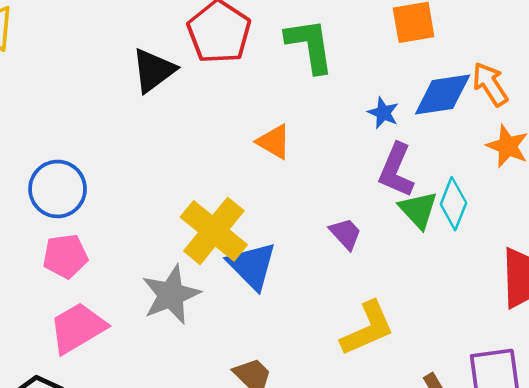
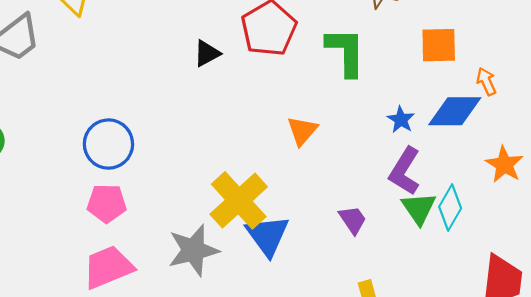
black triangle: (154, 70) -> (207, 53), size x0.7
orange arrow: (490, 84) -> (486, 81), moved, size x0.7
orange triangle: (274, 142) -> (302, 131), turned 32

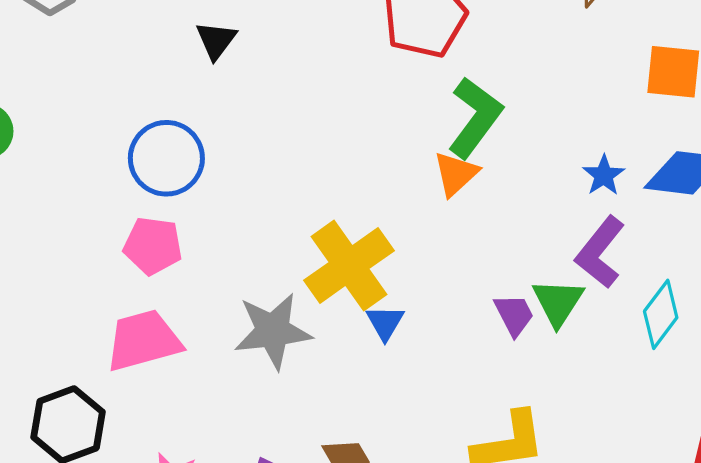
green L-shape: (346, 52) -> (475, 117), moved, turned 30
black triangle: (207, 53) -> (216, 40), moved, turned -32
green triangle: (419, 208) -> (558, 302), moved
blue triangle: (267, 235) -> (385, 323), size x0.6

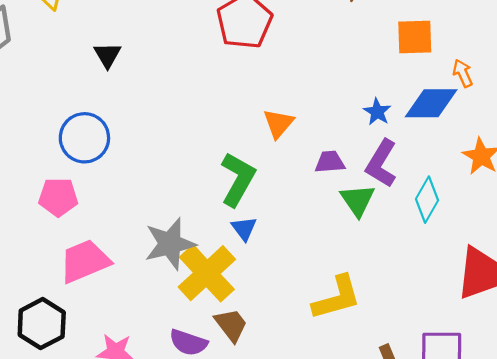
green L-shape: (475, 117) -> (238, 179), moved
pink pentagon: (153, 246) -> (58, 197), moved
yellow cross: (349, 265) -> (207, 273), moved
purple trapezoid: (514, 315) -> (330, 162), moved, turned -60

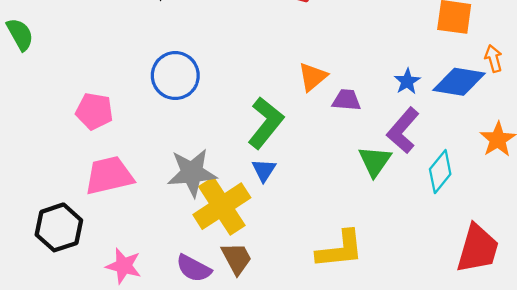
blue circle: (84, 138) -> (175, 76), moved
purple trapezoid: (330, 162) -> (347, 100), moved

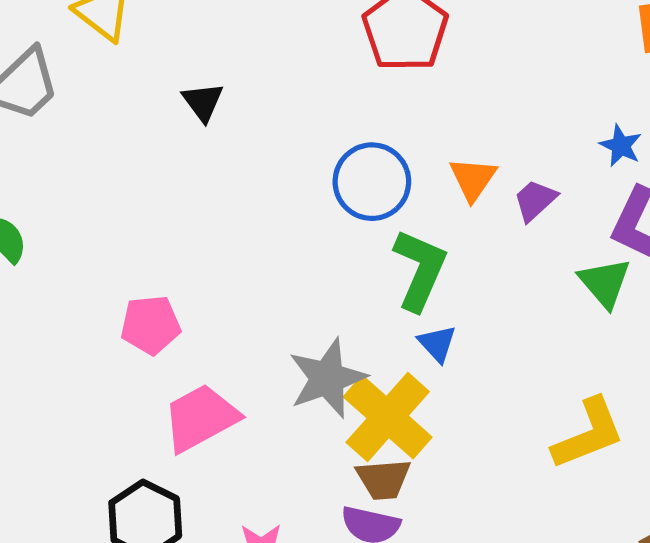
blue circle: (175, 76) -> (372, 182), moved
purple trapezoid: (347, 100) -> (535, 200), turned -32
brown trapezoid: (237, 258) -> (383, 479), moved, turned 129

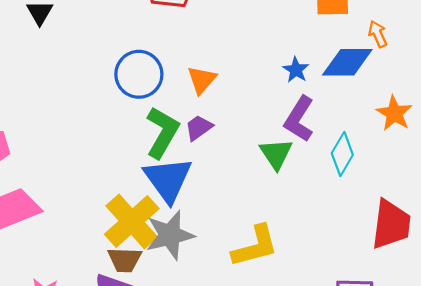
purple trapezoid: (535, 200) -> (199, 128), moved
blue triangle: (437, 344) -> (168, 179), size x2.0
gray star: (327, 378) -> (170, 235), moved

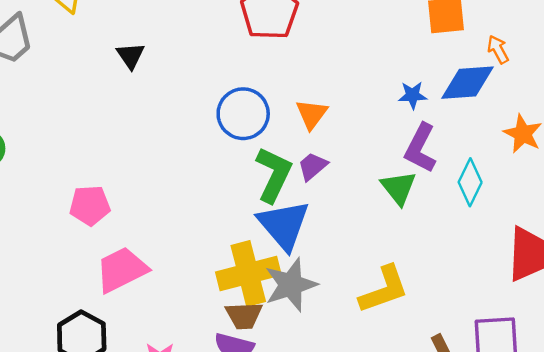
blue star: (296, 70) -> (413, 95), turned -30
yellow cross: (132, 221) -> (248, 274), turned 32

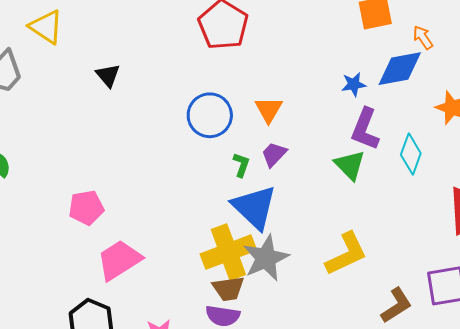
green L-shape: (274, 175) -> (241, 165), size x0.5

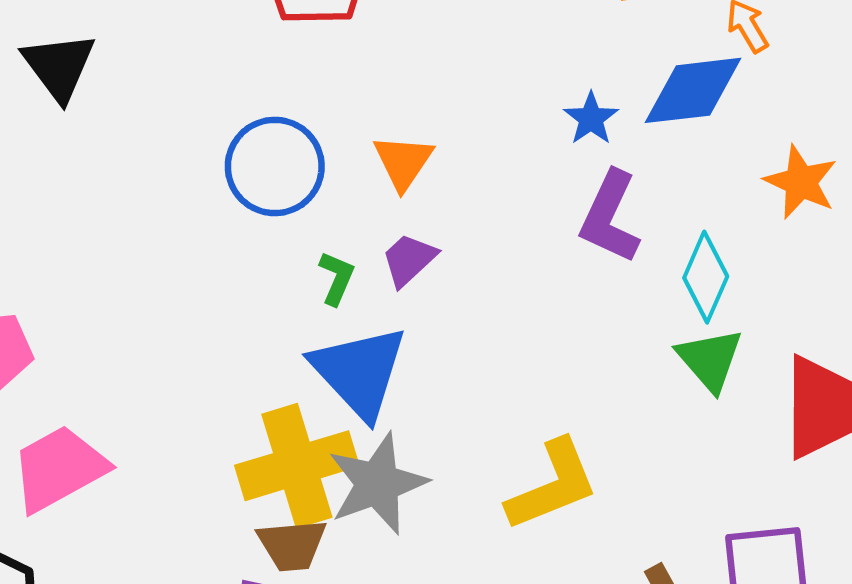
black triangle: (108, 75) -> (59, 66), size x1.4
blue star: (354, 84) -> (591, 118), turned -30
green triangle: (350, 165) -> (710, 360), moved

